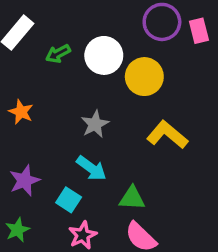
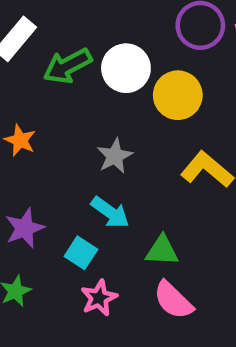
green arrow: (58, 54) -> (67, 66), size x1.5

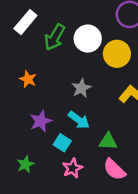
green arrow: (67, 66) -> (55, 37), turned -32
purple star: (25, 228) -> (41, 121), moved

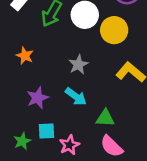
cyan square: (62, 143) -> (46, 131), moved, turned -36

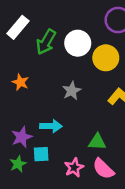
cyan arrow: (76, 97) -> (51, 126), moved, turned -35
purple star: (38, 98) -> (22, 137), moved
pink star: (69, 145) -> (74, 168), moved

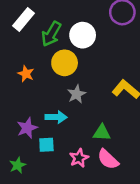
yellow circle: (106, 58) -> (65, 63), moved
gray star: (72, 91) -> (77, 94), moved
green star: (18, 164) -> (18, 165), moved

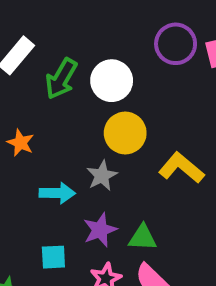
yellow circle: (65, 63) -> (125, 133), moved
cyan arrow: (56, 117) -> (57, 193), moved
purple star: (27, 128) -> (100, 230), moved

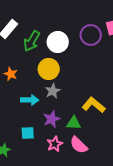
purple circle: (176, 44) -> (91, 35), moved
yellow circle: (125, 133) -> (49, 69), moved
yellow L-shape: (181, 168) -> (94, 105), moved

